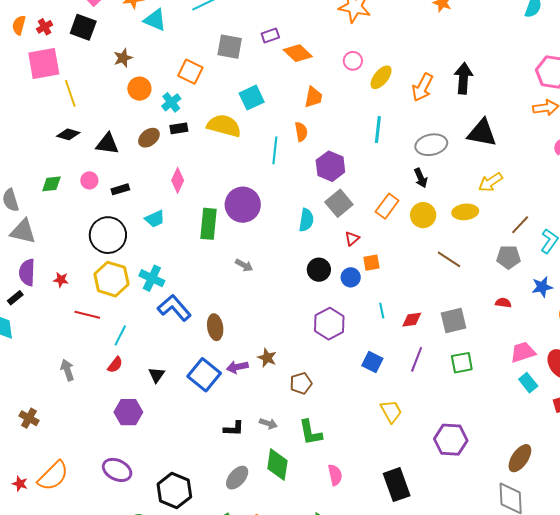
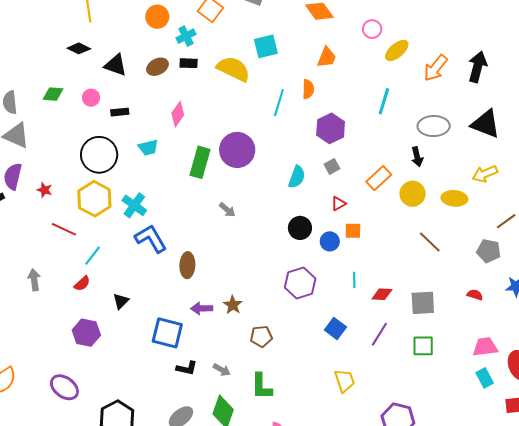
gray square: (339, 203) -> (332, 166), size x0.6
blue square: (204, 375) -> (167, 333), moved, turned -36

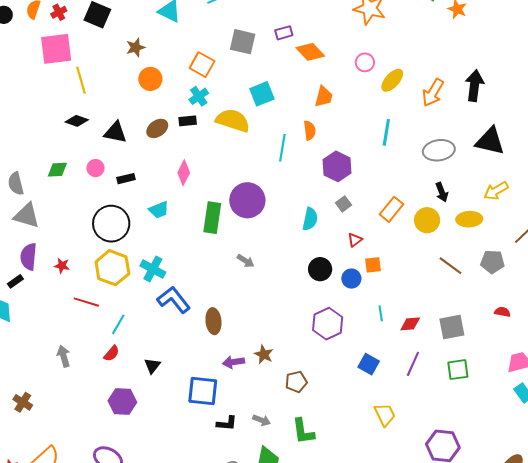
cyan cross: (186, 36) -> (199, 96), moved
black arrow: (417, 157) -> (442, 192), moved
gray pentagon: (489, 251) -> (492, 262), moved

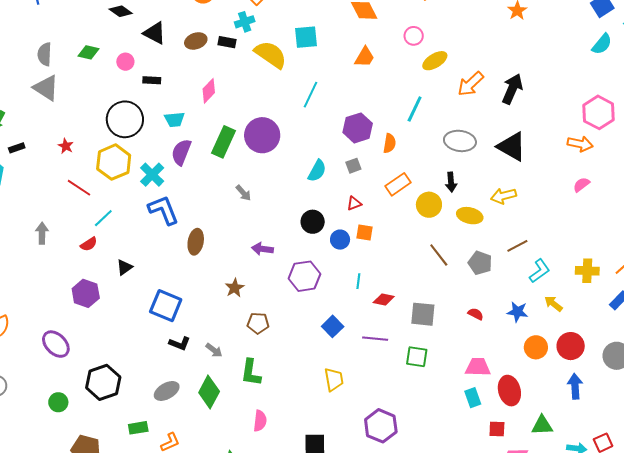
orange semicircle: (310, 130) -> (390, 143), moved
purple semicircle: (29, 257) -> (181, 152), moved
purple arrow: (233, 362) -> (262, 249), moved
purple line: (413, 364) -> (375, 339), turned 55

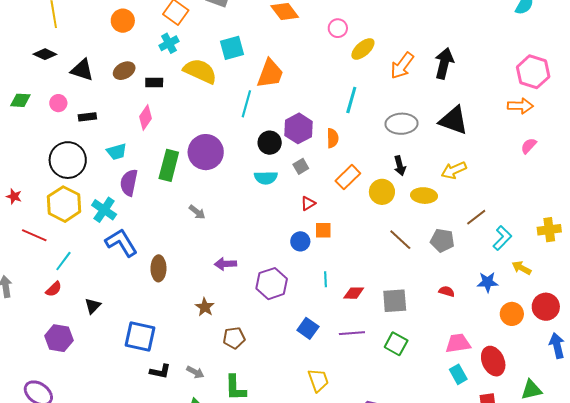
black rectangle: (227, 42) -> (154, 82), moved
orange trapezoid: (364, 57) -> (270, 74), moved, size x1.4
cyan semicircle: (317, 171) -> (266, 178), turned 70
black circle: (313, 222) -> (270, 143), moved
green square: (417, 357) -> (396, 344), turned 30

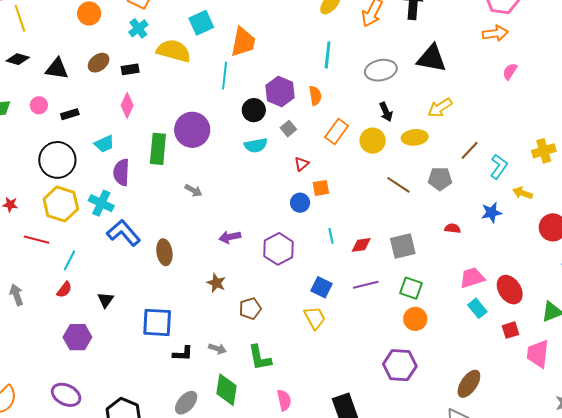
orange circle: (512, 314) -> (415, 319), moved
yellow trapezoid: (318, 380) -> (315, 318), moved

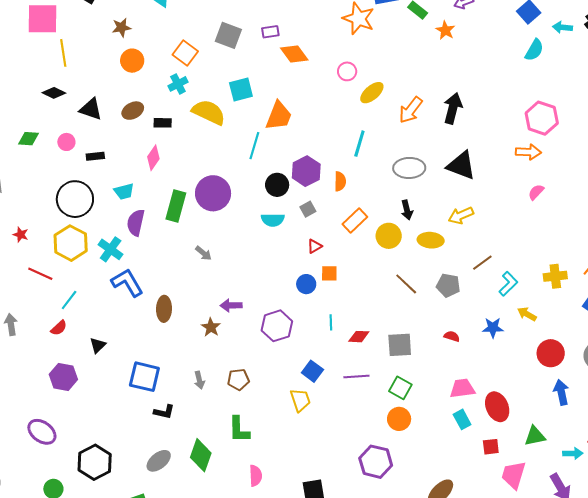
brown star: (216, 283) -> (211, 327), moved
gray arrow: (217, 349) -> (199, 380), moved, turned 48

